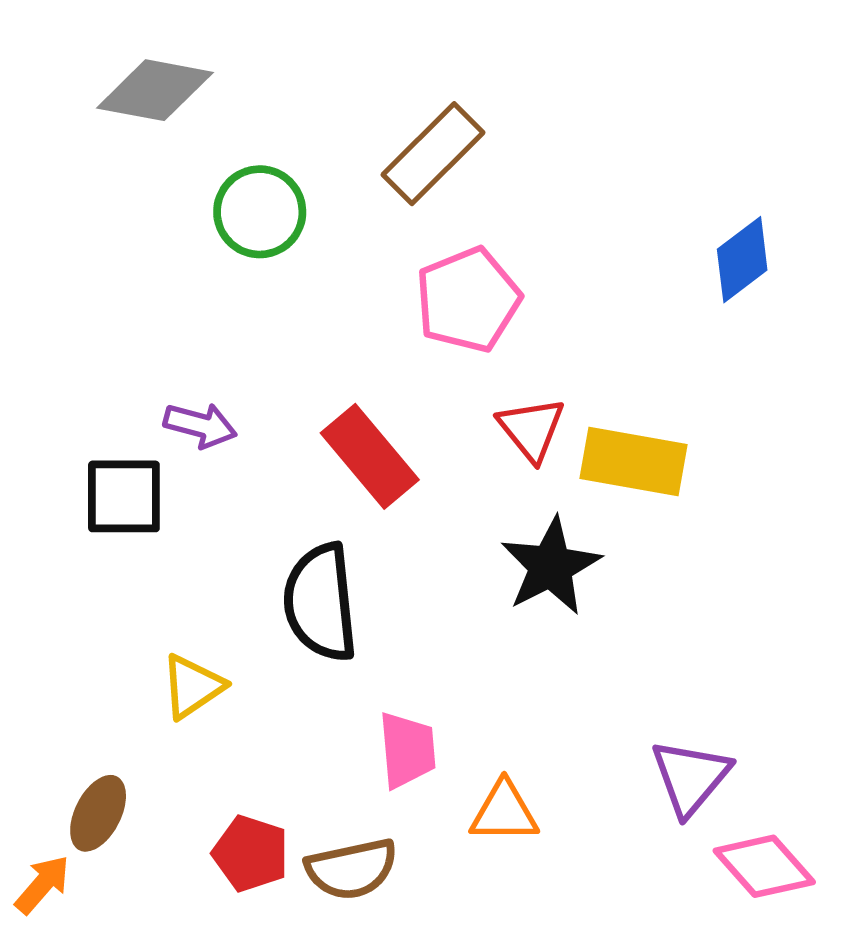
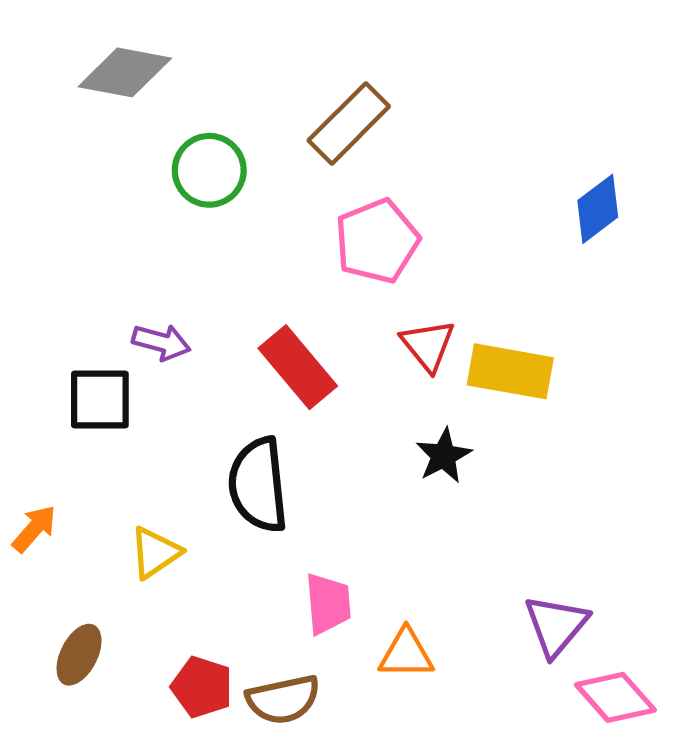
black star: (551, 566) -> (444, 456), size x0.7
orange arrow: (42, 884) -> (34, 529), moved

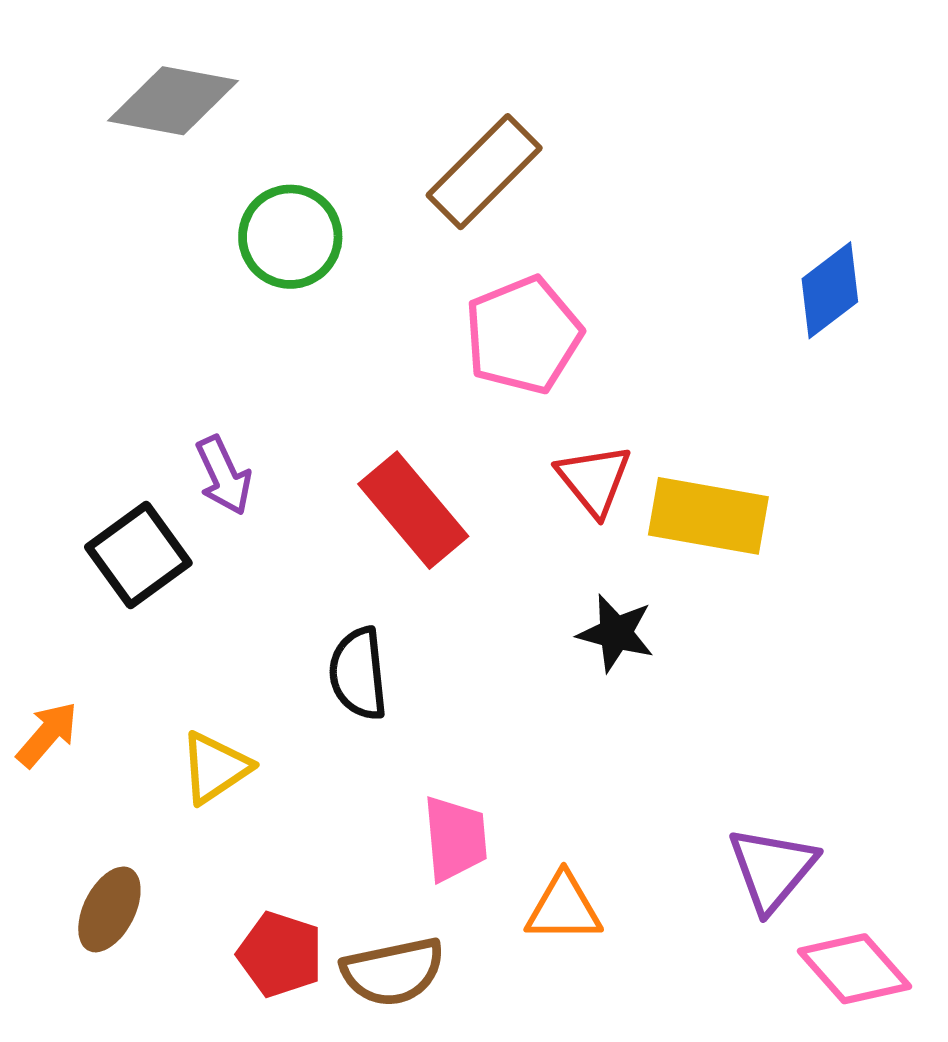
purple arrow: (161, 342) -> (224, 475), turned 50
black square: (100, 399) -> (138, 555), turned -36
black star: (444, 456) -> (616, 633), turned -30
black semicircle: (258, 485) -> (358, 674), size x0.7

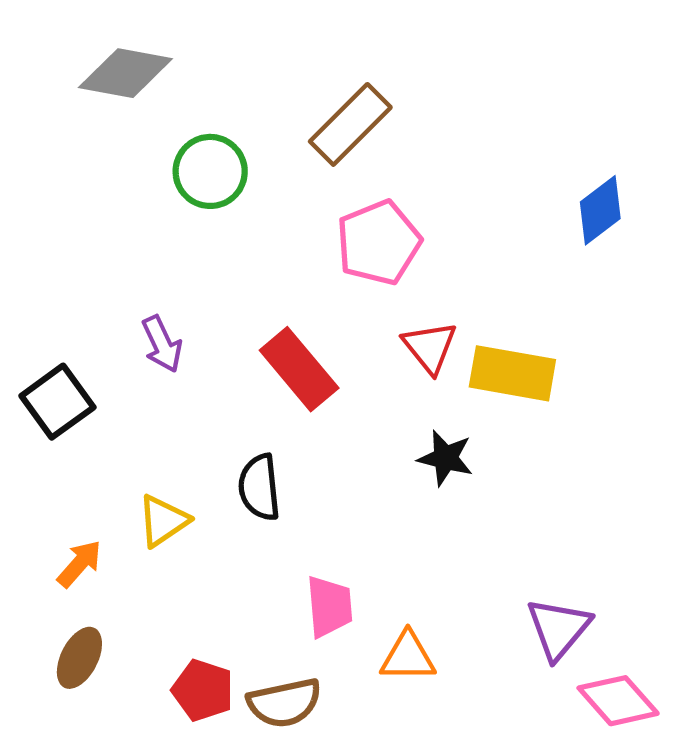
black square: (138, 555) -> (57, 402), moved
orange arrow: (47, 734) -> (79, 564), moved
yellow triangle: (215, 768) -> (163, 521), moved

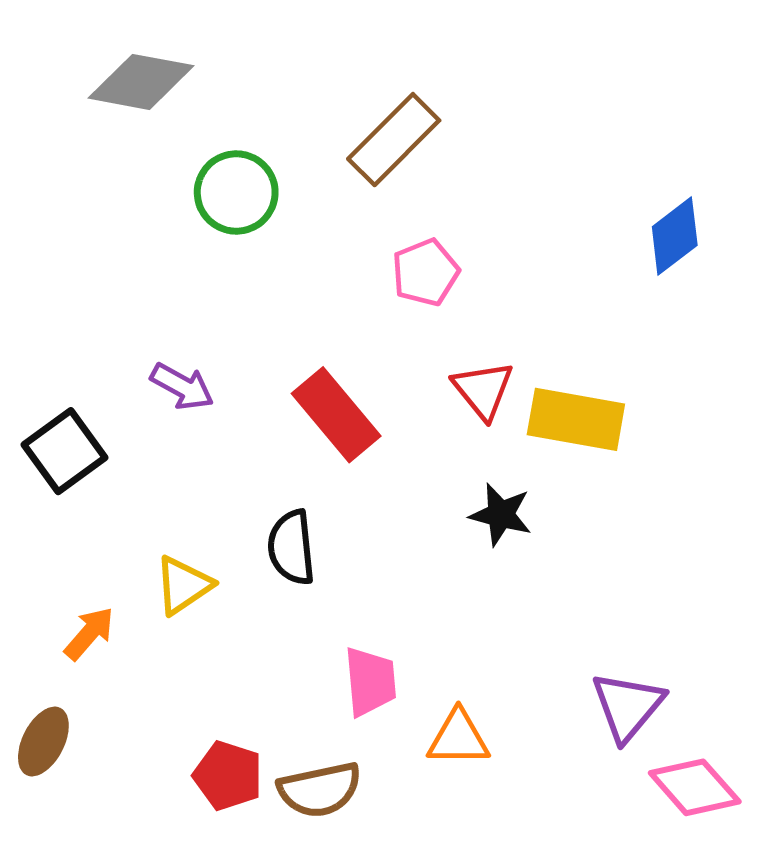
pink pentagon: (379, 243) -> (425, 272), size x0.7
purple arrow: (162, 344) -> (182, 386), turned -36
brown ellipse: (79, 658) -> (43, 741), moved

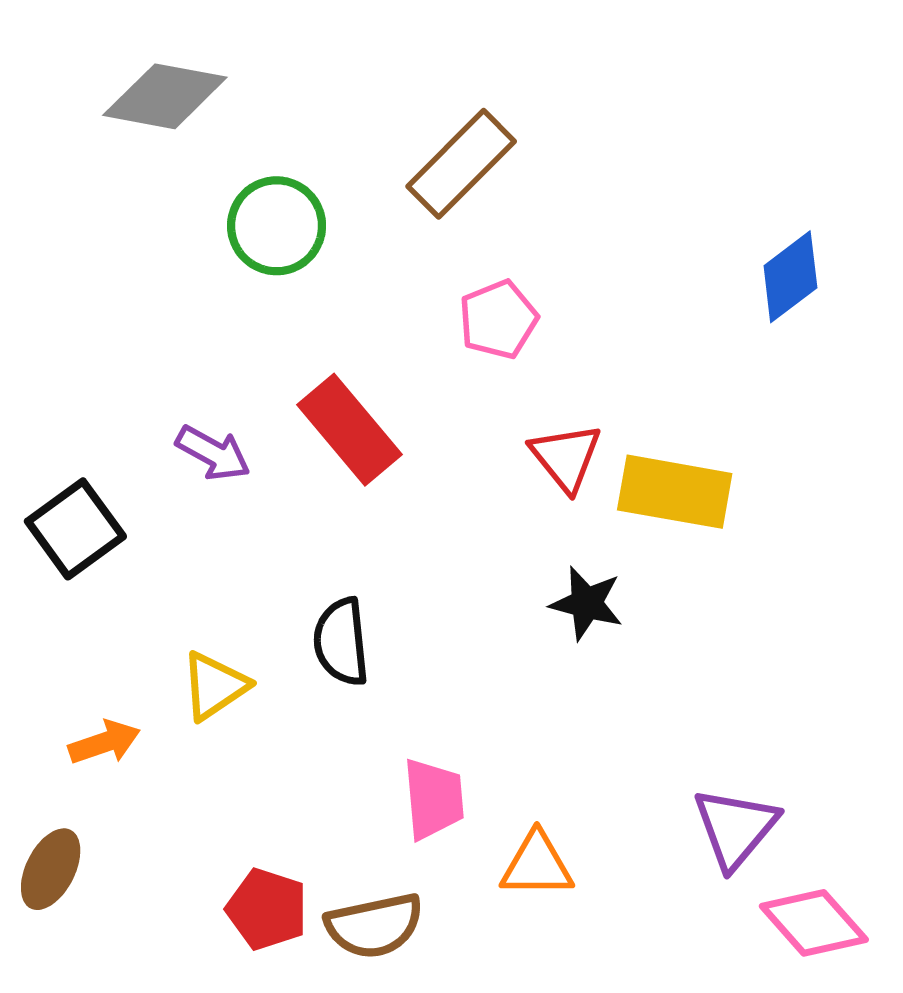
red rectangle: (336, 415) -> (350, 430), moved
orange arrow: (89, 633) -> (104, 742), turned 30

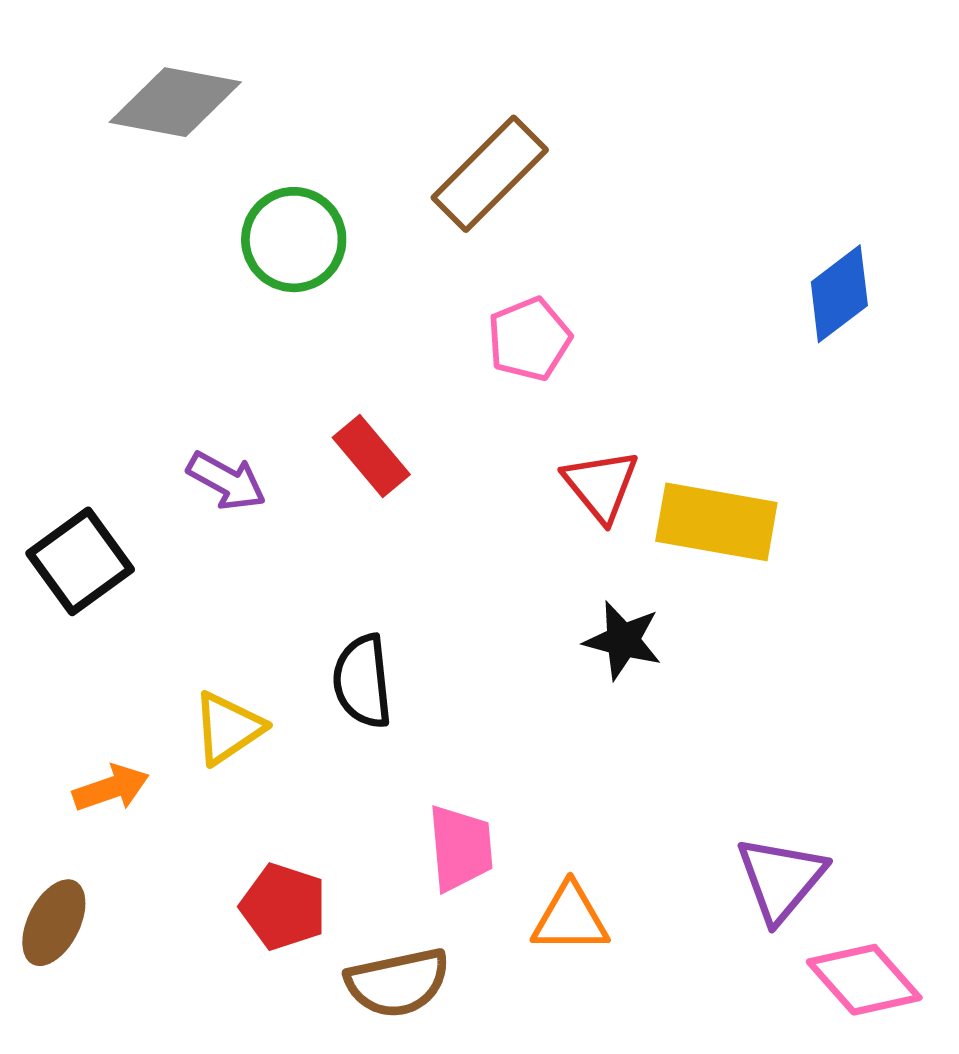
red rectangle: (350, 430) -> (371, 456), size x0.7
red pentagon: (267, 909) -> (283, 907), moved

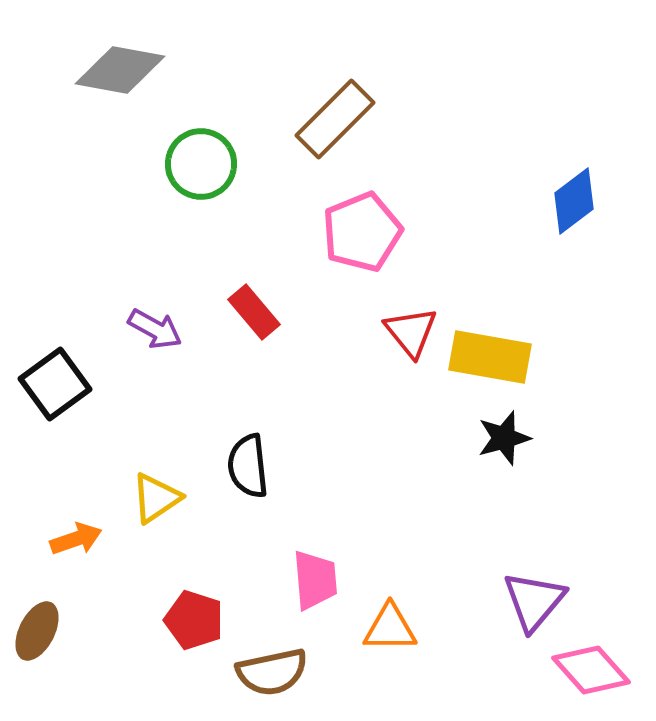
pink pentagon: (529, 339) -> (362, 232), size x1.4
black star: (623, 640) -> (504, 438), moved, turned -30

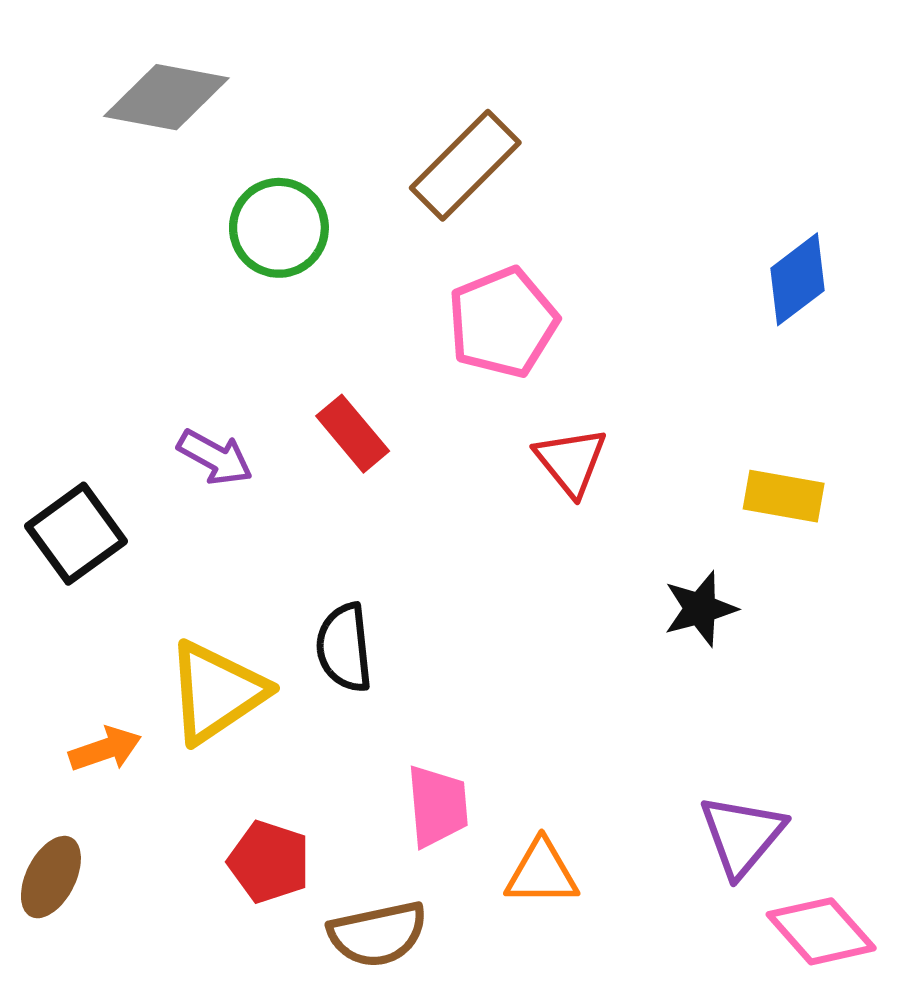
yellow rectangle: (490, 357) -> (784, 496), moved, size x0.7
yellow triangle: (156, 498) -> (216, 692), size x1.5

